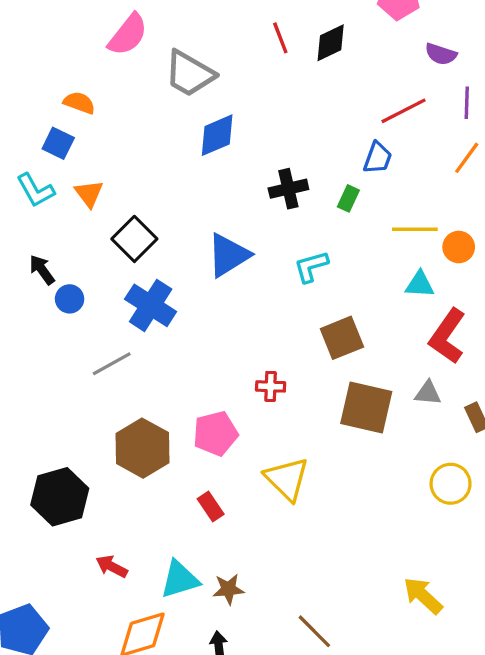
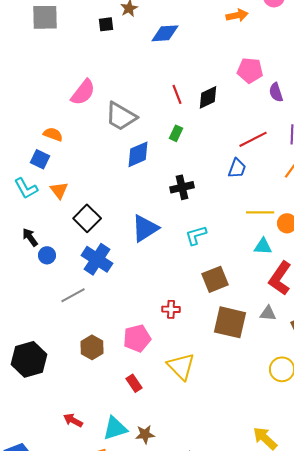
purple semicircle: (441, 54) -> (276, 92), moved, turned 54
green rectangle: (348, 198) -> (176, 133), moved
brown hexagon: (142, 448) -> (92, 347), size x0.7
black hexagon: (60, 497) -> (29, 359), moved

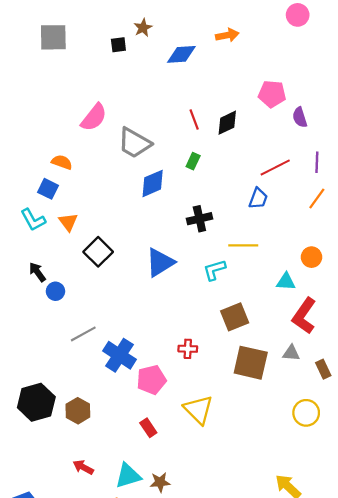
orange arrow: (237, 15) -> (227, 35), moved
yellow line: (260, 212) -> (243, 245), moved
blue cross: (97, 259) -> (119, 355), moved
brown hexagon: (92, 347) -> (78, 411), moved

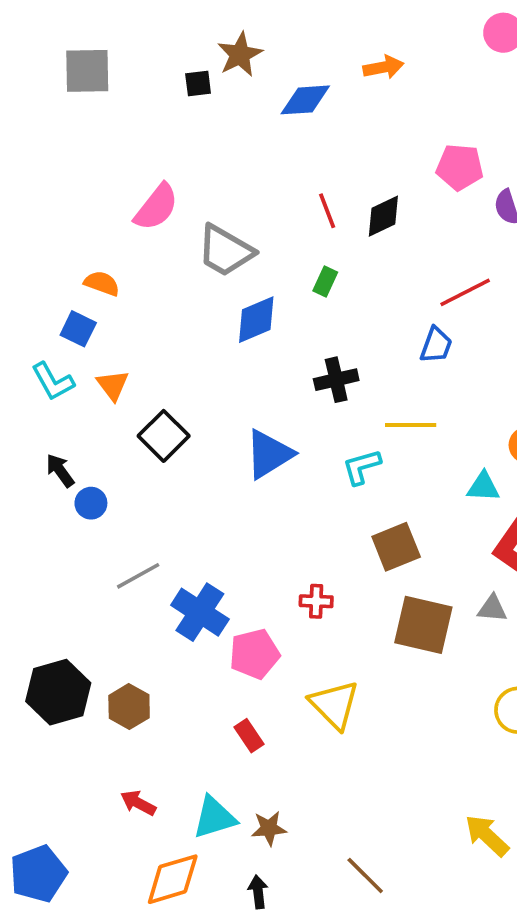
brown star: (143, 28) -> (240, 54), size x1.4

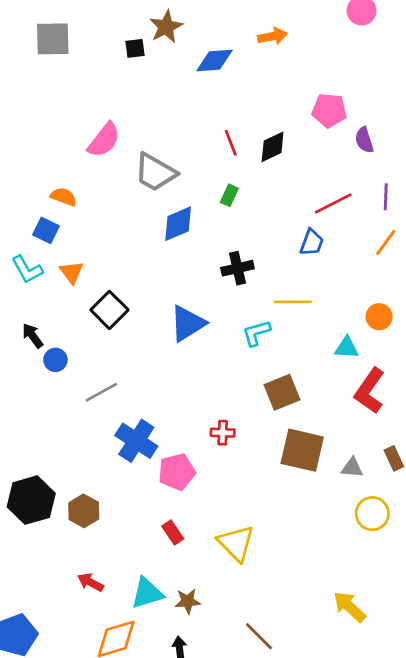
gray line: (138, 576) -> (101, 392), moved
gray triangle: (492, 609) -> (352, 468), moved
yellow triangle: (334, 705) -> (236, 543), moved

